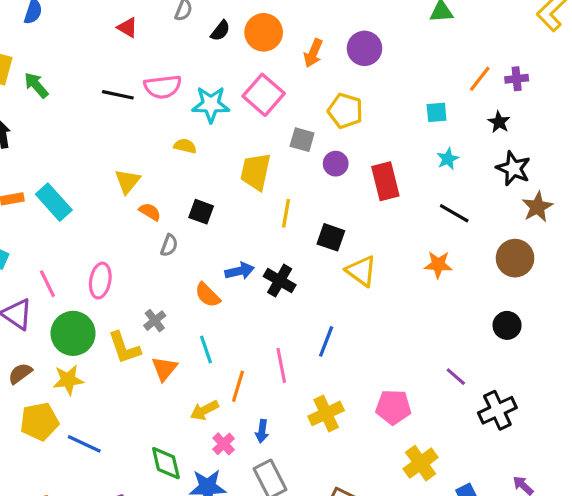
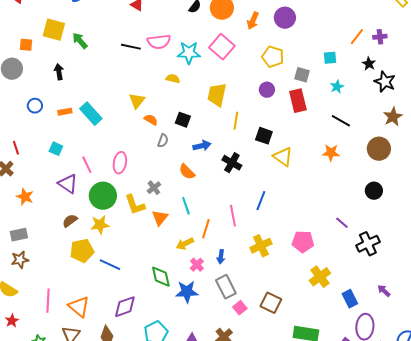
gray square: (302, 140) -> (302, 75), moved
black star: (513, 168) -> (385, 82), moved
blue arrow: (240, 271) -> (202, 146), moved

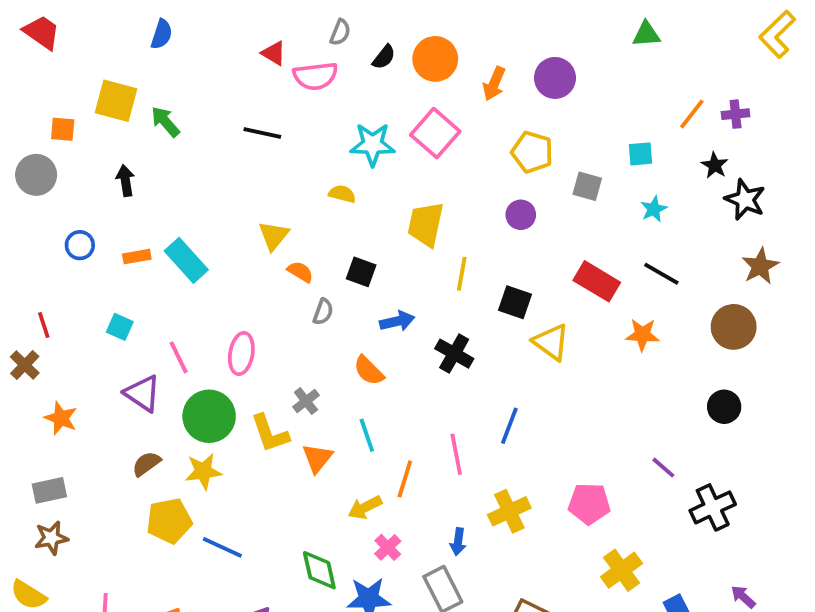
pink semicircle: (159, 42) -> (315, 76), moved
red rectangle: (298, 101) -> (597, 281), moved, turned -45
blue arrow: (221, 257) -> (458, 542), moved

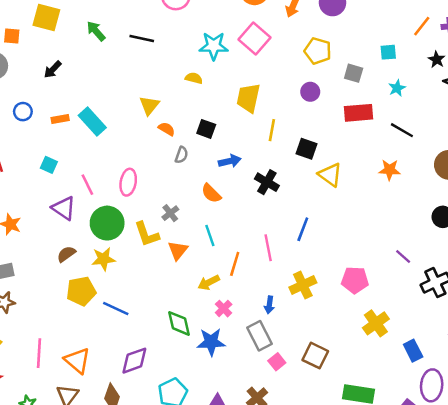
green arrow: (165, 122) -> (96, 31), moved
black arrow: (125, 181) -> (53, 69), turned -126
red rectangle: (597, 281) -> (359, 113), moved, turned -36

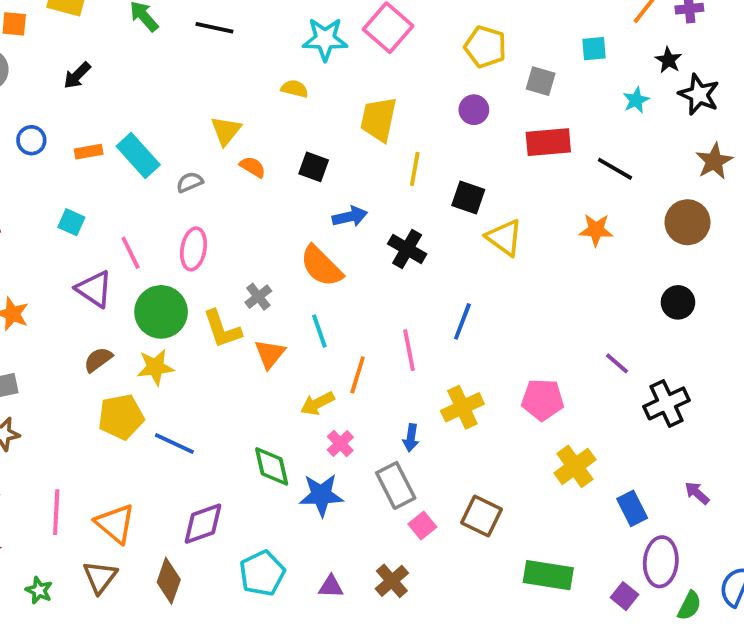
cyan star: (397, 88) -> (636, 100), moved
gray semicircle: (181, 155) -> (190, 182), moved, turned -133
orange semicircle: (211, 193) -> (321, 266), size x1.4

